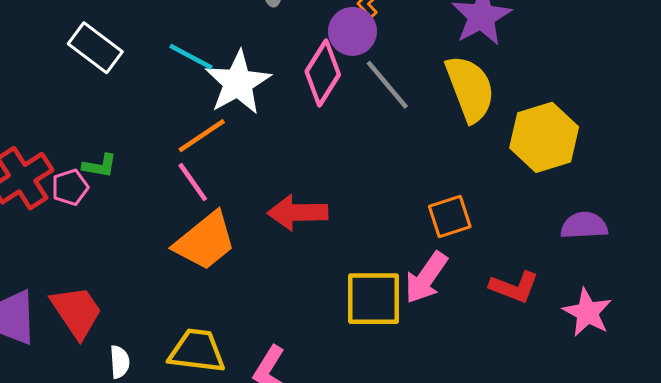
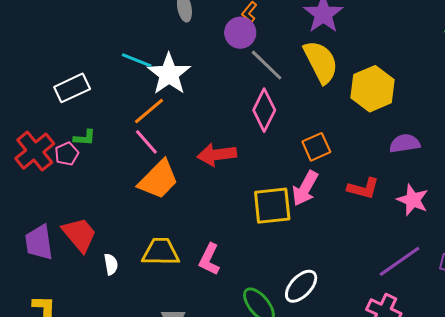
white rectangle: (95, 48) -> (72, 88), moved, turned -56
pink diamond: (323, 73) -> (264, 110), moved

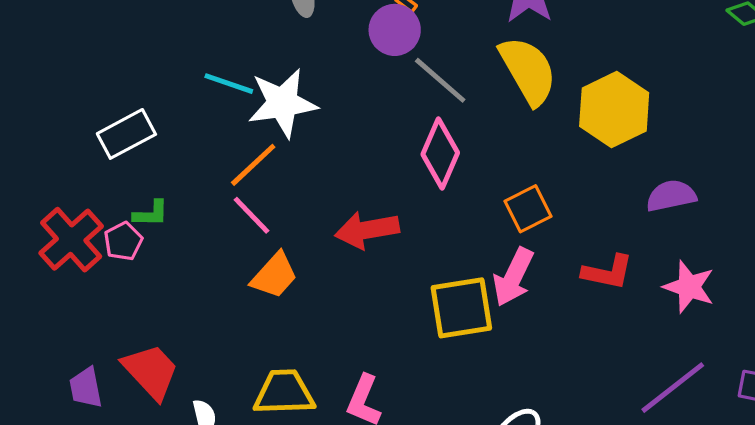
white star: (169, 74) -> (282, 103), turned 30
orange trapezoid: (158, 180) -> (274, 275), size x0.7
purple trapezoid: (39, 242) -> (86, 388), size x0.7

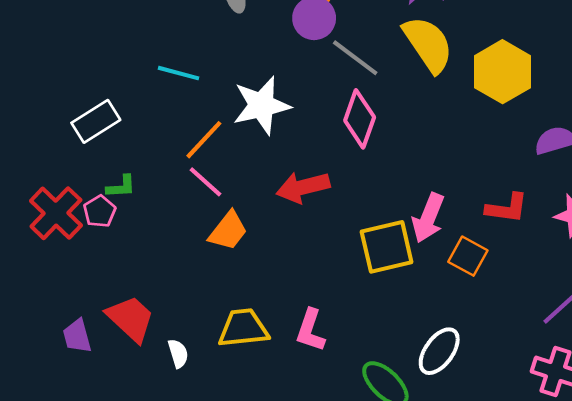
white star: (282, 103) -> (262, 105), moved
orange square: (528, 209) -> (468, 256), moved, turned -30

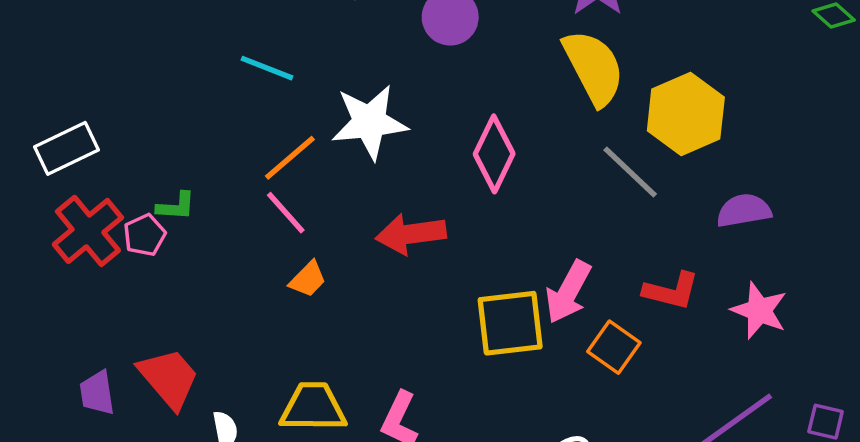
gray line: (355, 58) -> (630, 172), moved
white rectangle: (96, 121) -> (67, 148), moved
orange trapezoid: (228, 231) -> (308, 279), size x0.7

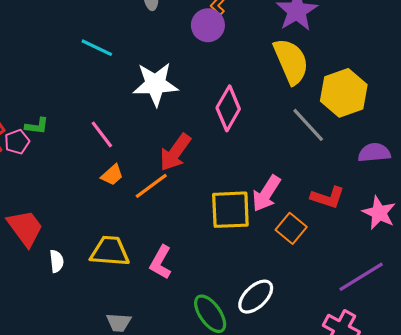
orange line: (290, 158) -> (151, 186), moved
red arrow: (411, 234) -> (175, 152), turned -51

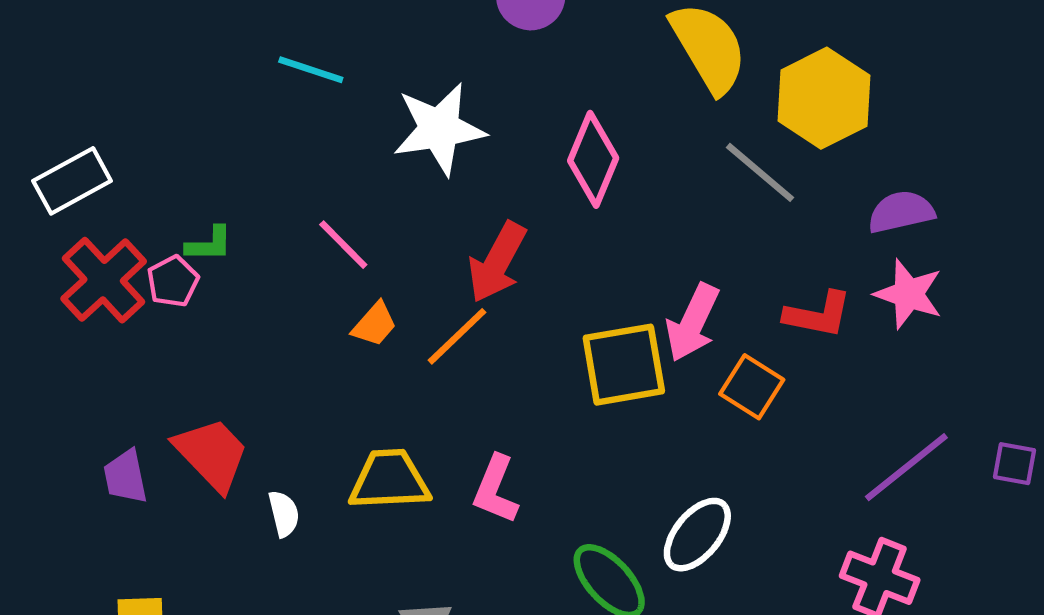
pink star: (379, 213) -> (909, 294), moved

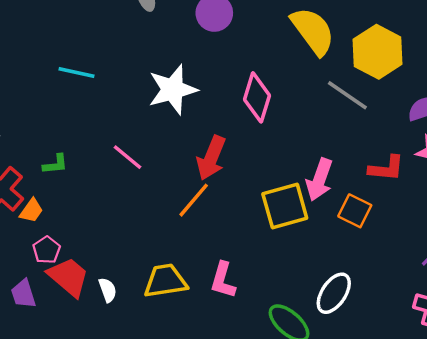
cyan line: (311, 70) -> (77, 72), moved
pink pentagon: (173, 281) -> (47, 250), moved
orange trapezoid: (375, 324) -> (31, 211), moved
white semicircle: (284, 514) -> (108, 290), moved

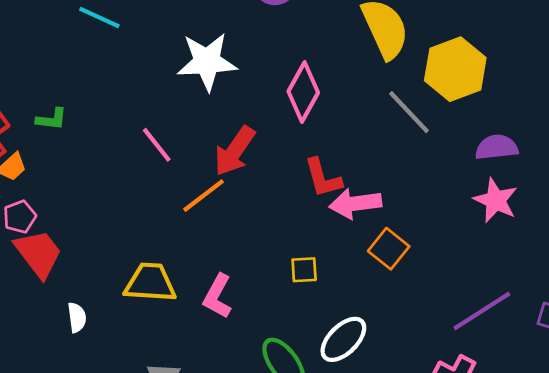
pink line: (127, 157) -> (157, 145), moved
red L-shape: (386, 168) -> (323, 178), moved, turned 57
pink arrow: (319, 180) -> (355, 203), turned 51
yellow square: (285, 206) -> (304, 270), moved, size x0.5
white semicircle: (108, 290) -> (77, 317), moved

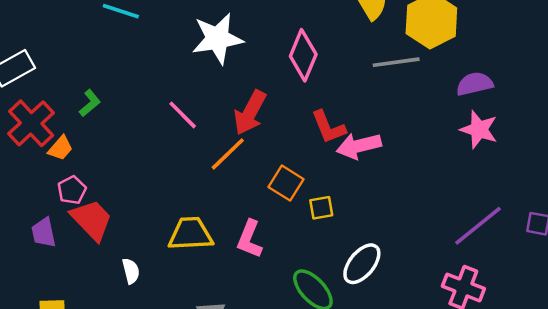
gray line: (409, 112) -> (396, 62), turned -48
green L-shape: (52, 119) -> (90, 103), turned -40
orange square: (389, 249) -> (286, 183), moved

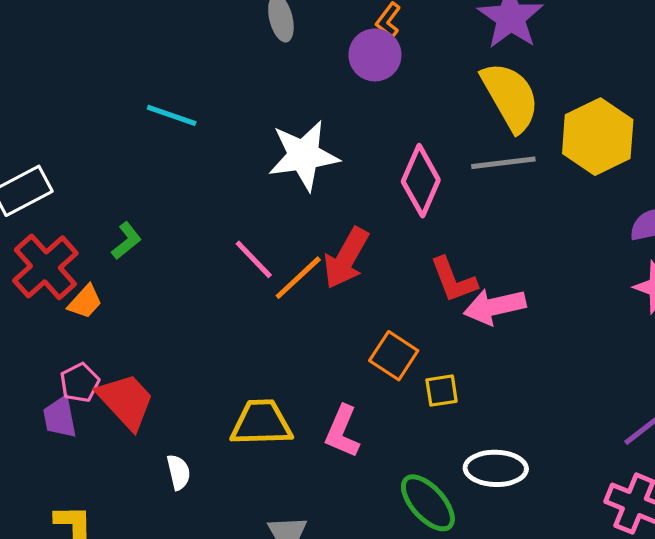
gray line: (396, 62) -> (503, 163), moved
orange line: (228, 154) -> (298, 278), moved
pink pentagon: (72, 190) -> (80, 383), moved
white ellipse: (362, 264) -> (496, 468), turned 51

